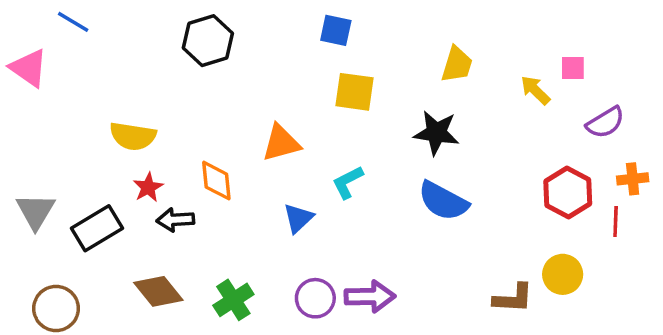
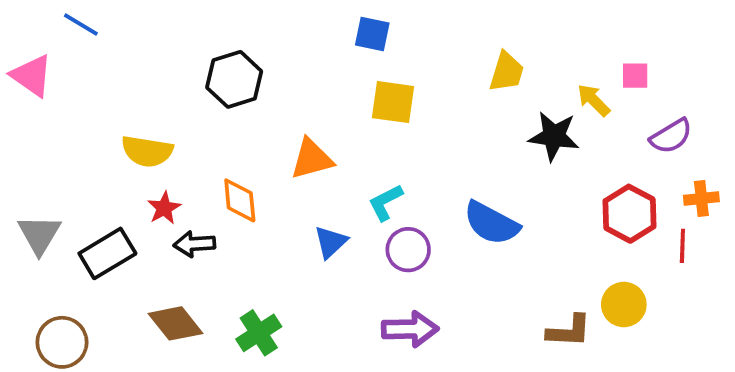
black hexagon: (208, 41) -> (234, 79), moved
black star: (436, 133) -> (554, 136), moved
purple circle: (315, 298) -> (408, 250), moved

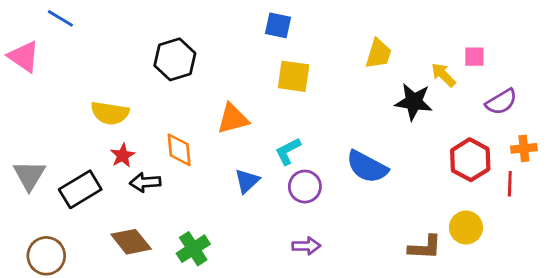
purple arrow: (410, 329) -> (306, 246), size x0.7

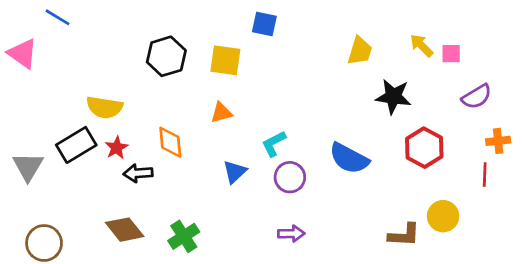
yellow arrow: (443, 75) -> (422, 46), moved
yellow square: (294, 76) -> (225, 60), moved
orange triangle: (233, 119) -> (221, 113), size x0.7
red hexagon: (470, 160) -> (424, 148), moved
black rectangle: (80, 189) -> (76, 145), moved

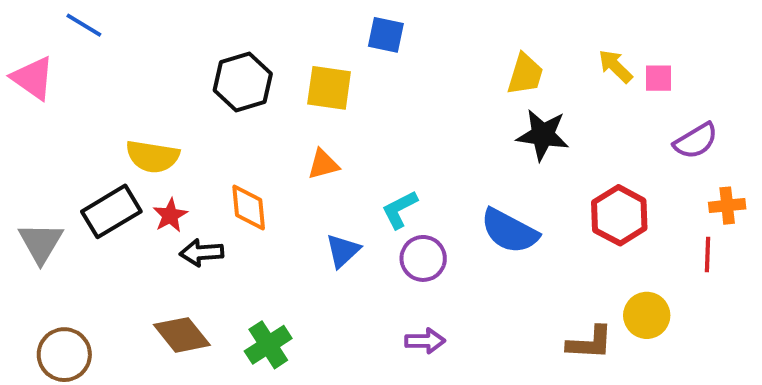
black star: (393, 97) -> (543, 135), moved

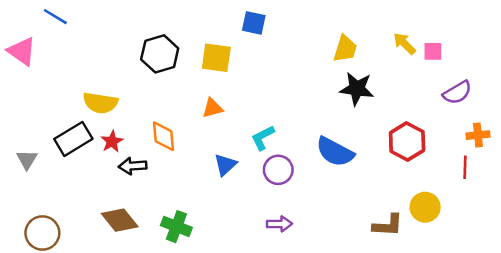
gray triangle: (41, 243) -> (27, 160), size x0.7
green cross: (268, 345) -> (176, 227), turned -36

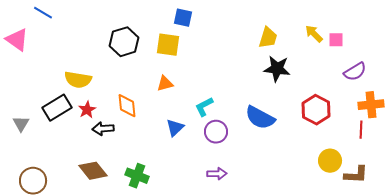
blue square: (254, 23) -> (183, 18), moved
orange cross: (478, 135) -> (371, 105), size x1.4
brown L-shape: (388, 225) -> (356, 175), moved

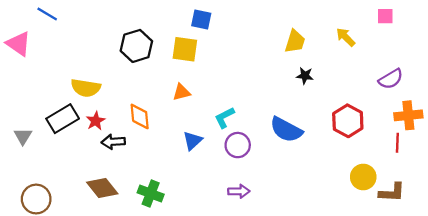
pink square: (336, 40) -> (385, 16), moved
black star: (277, 69) -> (305, 76), size x0.6

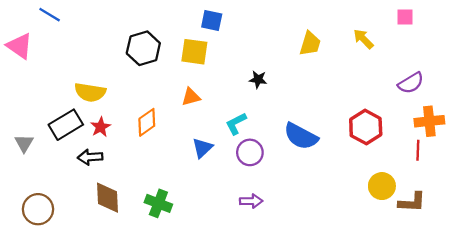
black star: (305, 76) -> (258, 80), moved
orange diamond: (140, 116) -> (147, 122), turned 60
black arrow: (113, 142) -> (90, 157), moved
brown diamond: (102, 188) -> (107, 198), turned 36

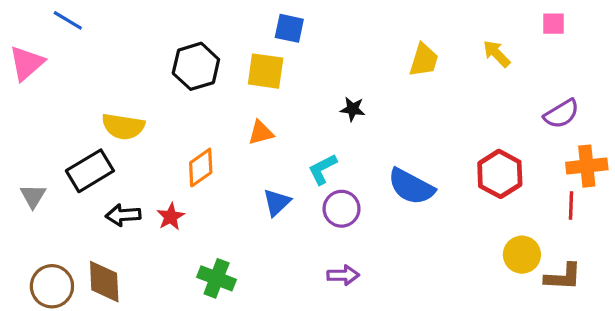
pink triangle: (19, 46) -> (27, 63), turned 44
red star: (101, 127) -> (171, 217), moved
brown diamond: (107, 198) -> (104, 282), moved

